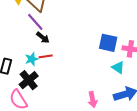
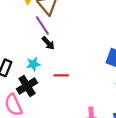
red line: (46, 56) -> (61, 75), moved

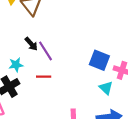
purple line: (42, 25) -> (46, 51), moved

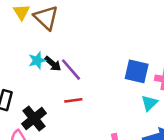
cyan star: (16, 65) -> (37, 60), moved
cyan triangle: (106, 88) -> (149, 103), turned 40

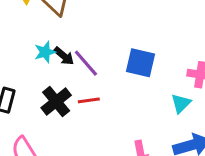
blue square: (137, 71) -> (140, 63), moved
black cross: (34, 118) -> (56, 102), moved

